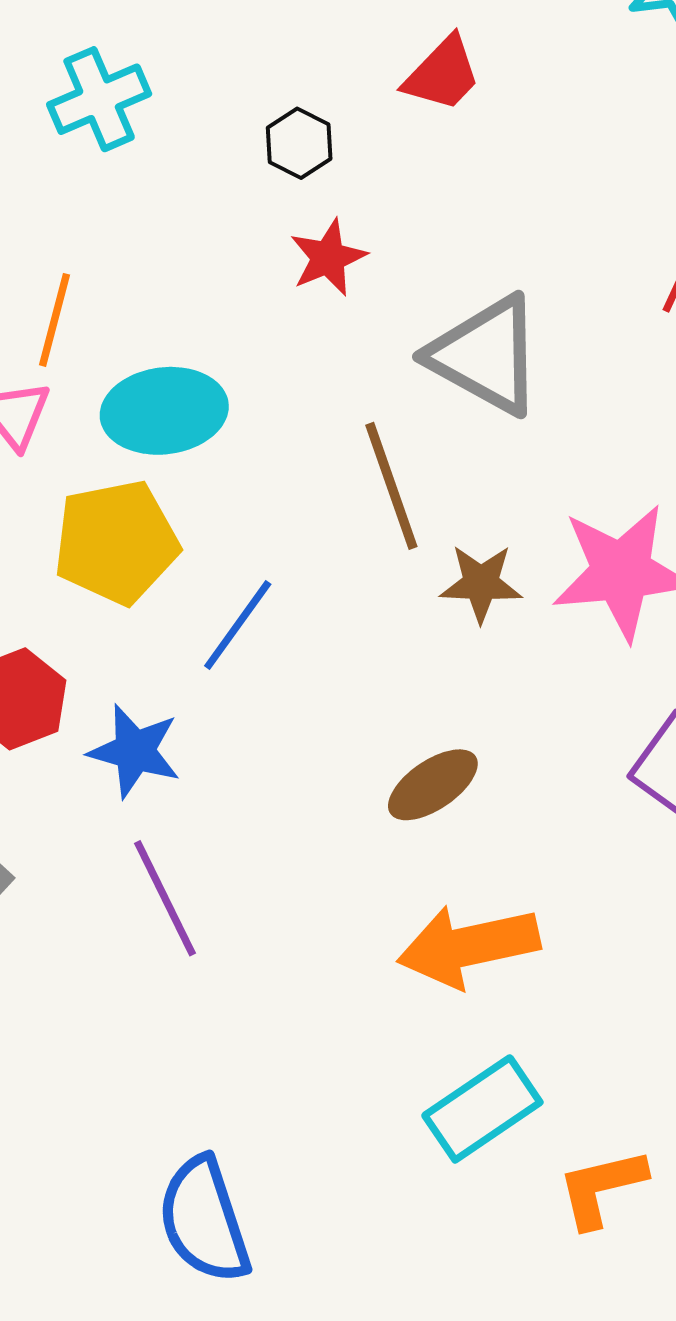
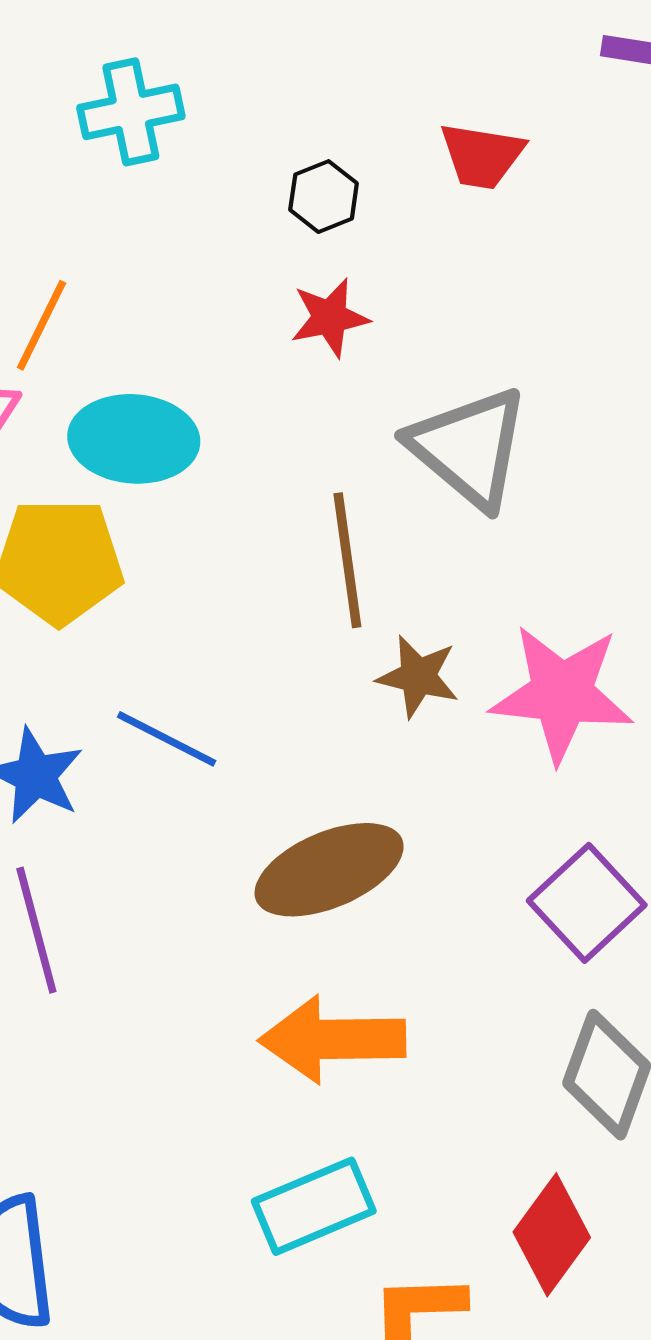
red trapezoid: (443, 74) -> (482, 156), turned 44
blue line: (238, 625) -> (167, 739), moved, turned 70
brown ellipse: (433, 785) -> (329, 870), size x1.5

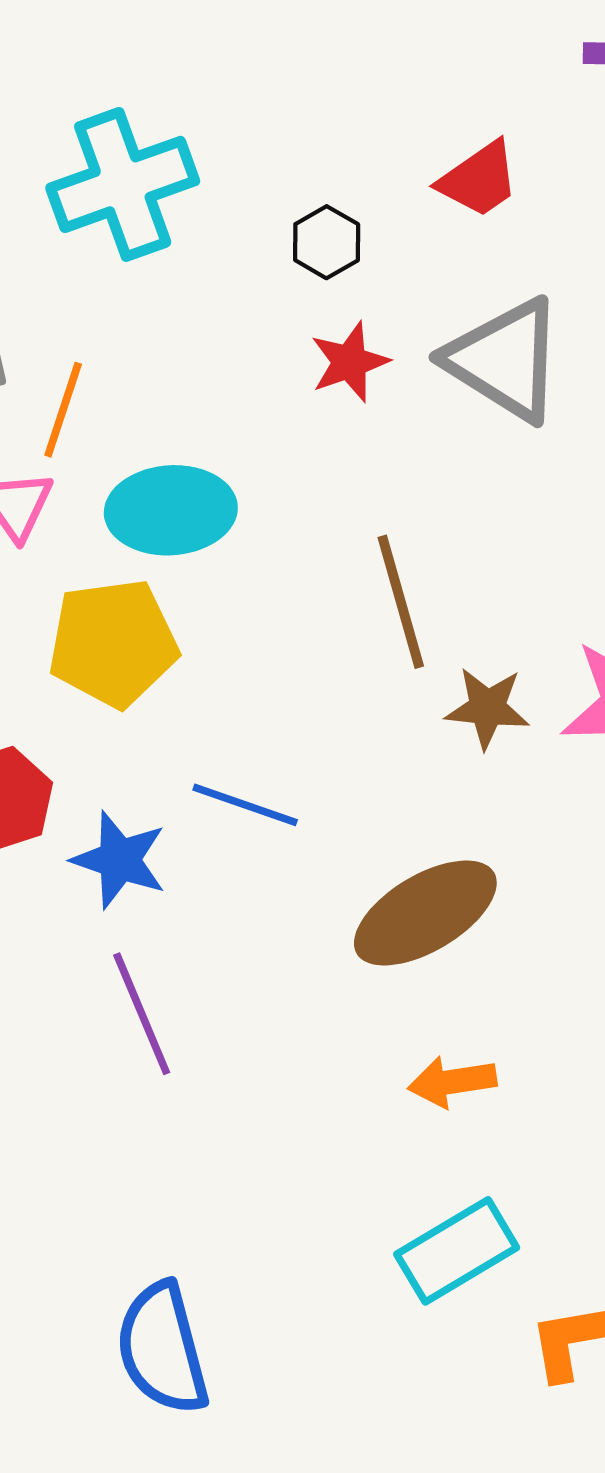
cyan cross: (131, 112) -> (123, 184), size x1.4
red trapezoid: (482, 156) -> (479, 179), turned -36
gray triangle: (469, 448) -> (505, 360), moved
orange arrow: (332, 1039) -> (452, 1082), size x0.6

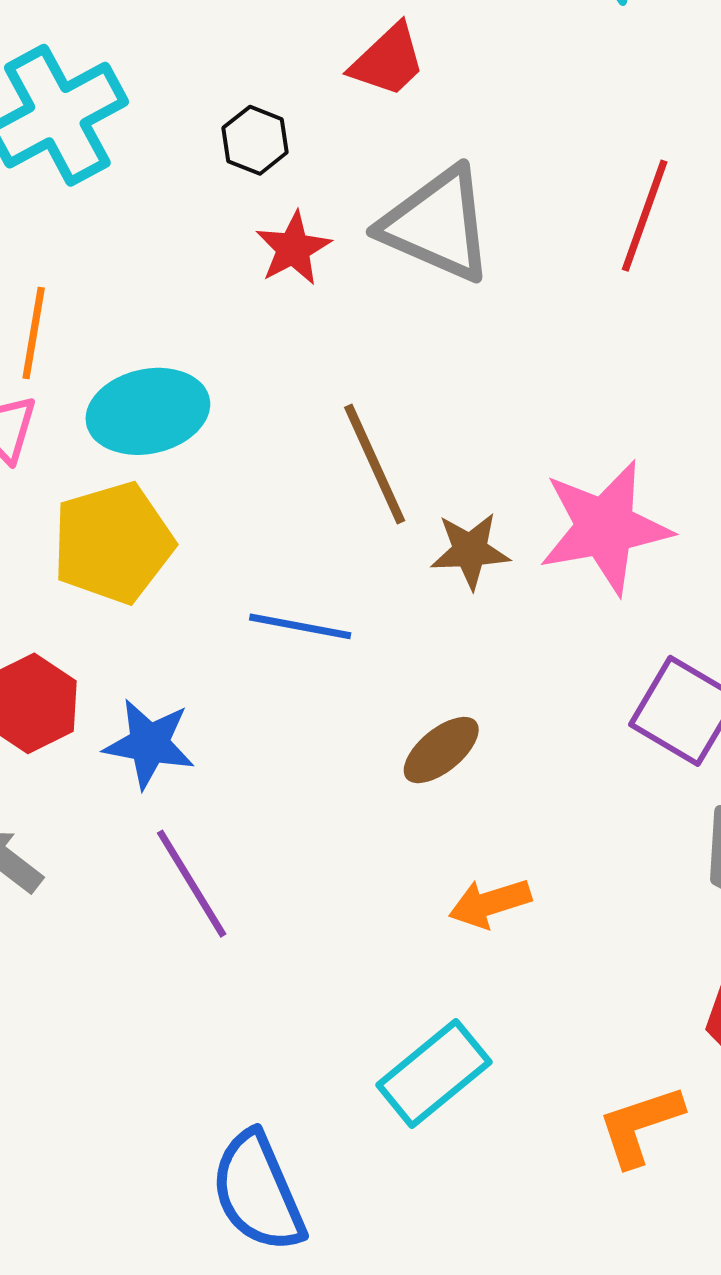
blue line: (245, 805) -> (300, 626), moved
brown ellipse: (425, 913) -> (441, 750), size x0.6
cyan rectangle: (457, 1251) -> (434, 1074), moved

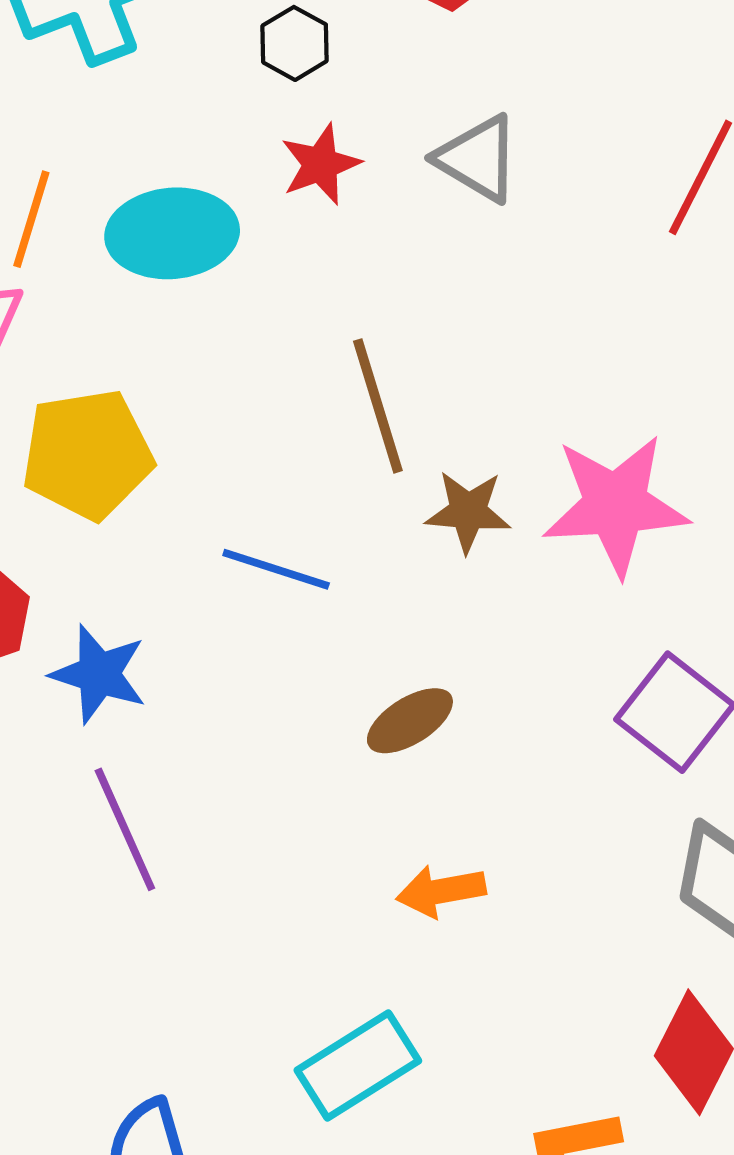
gray triangle: (437, 225) -> (478, 159), size x0.7
cyan ellipse: (148, 411) -> (172, 233), moved

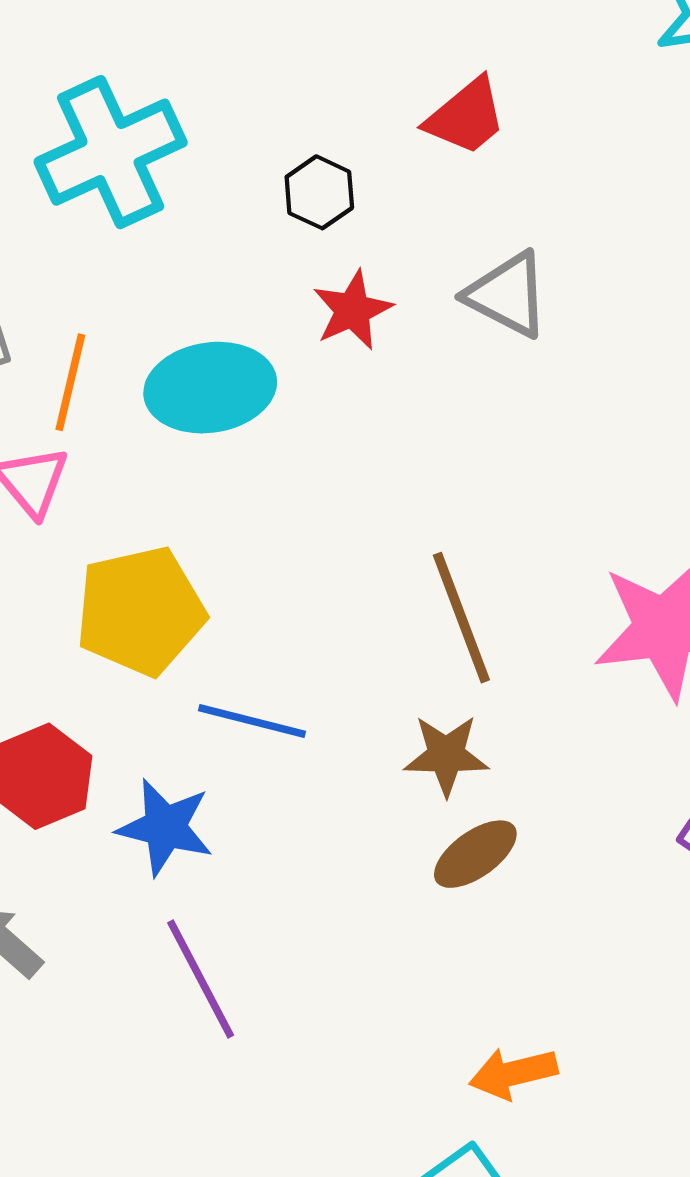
brown line: (378, 406) -> (461, 618), moved
brown star: (468, 512) -> (446, 755), moved
blue line: (276, 569) -> (252, 721), moved
orange arrow: (441, 891) -> (513, 1073), moved

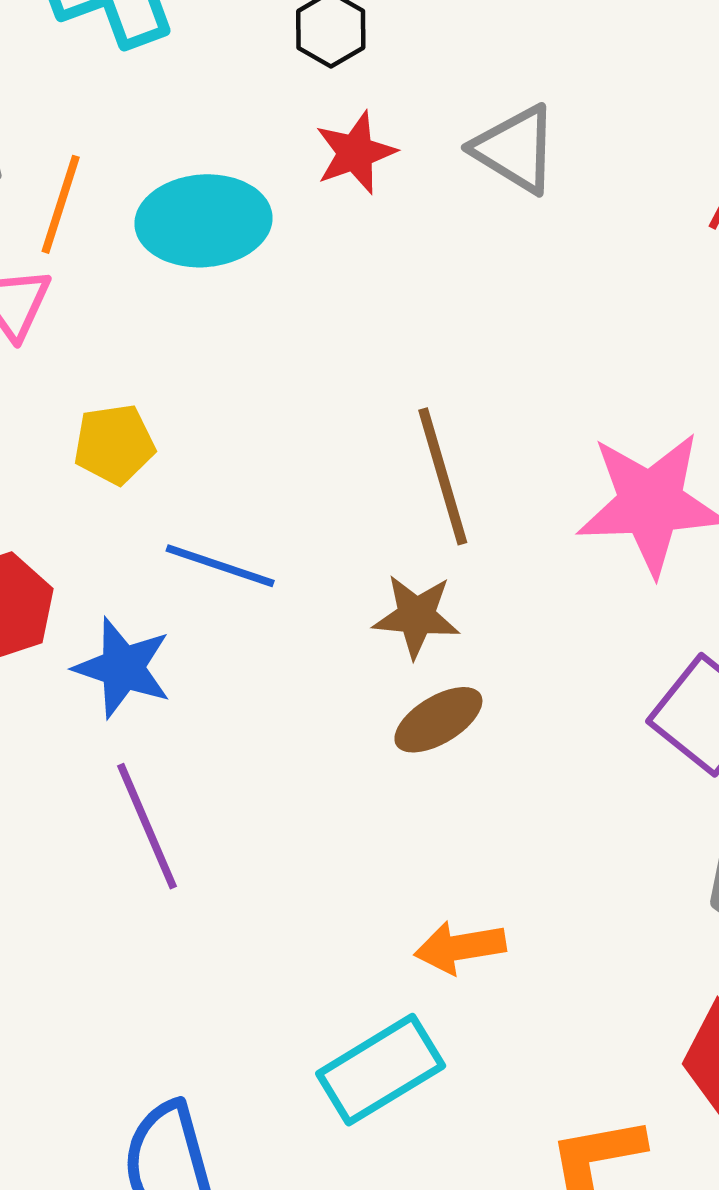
yellow pentagon: (140, 611) -> (114, 444), size x0.6

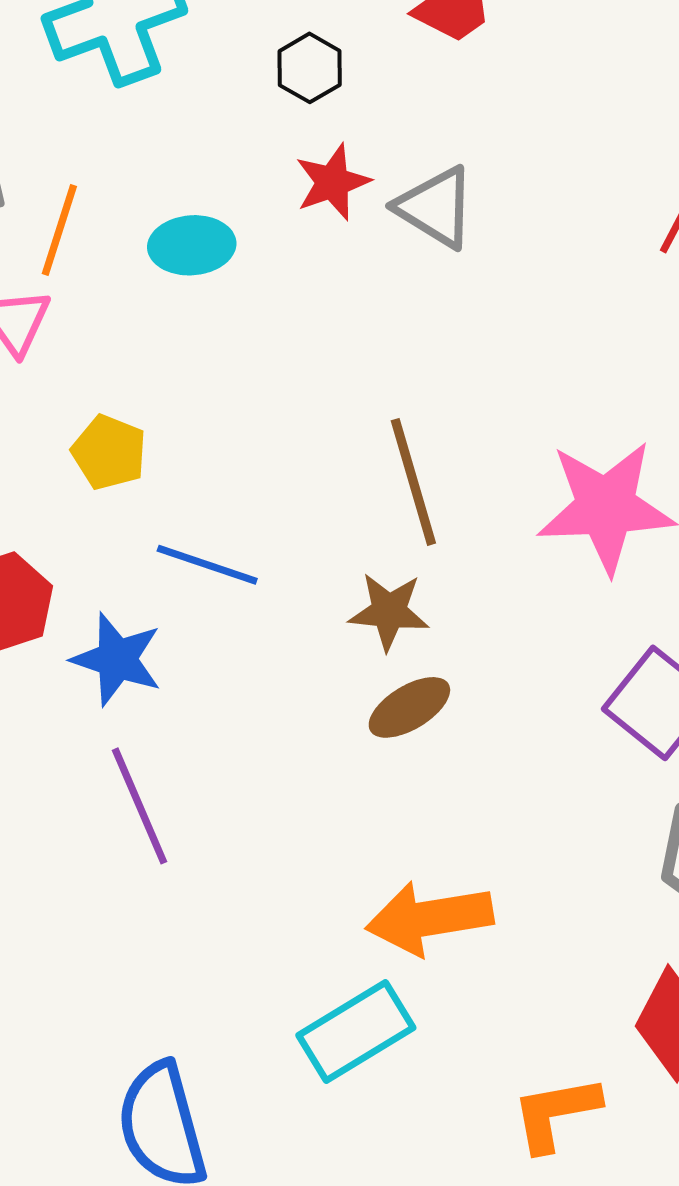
gray triangle: (515, 149) -> (436, 207), moved
cyan ellipse: (203, 221) -> (192, 245), size x0.7
yellow pentagon: (114, 444) -> (109, 452), turned 30
orange arrow: (460, 947) -> (429, 918), size x1.5

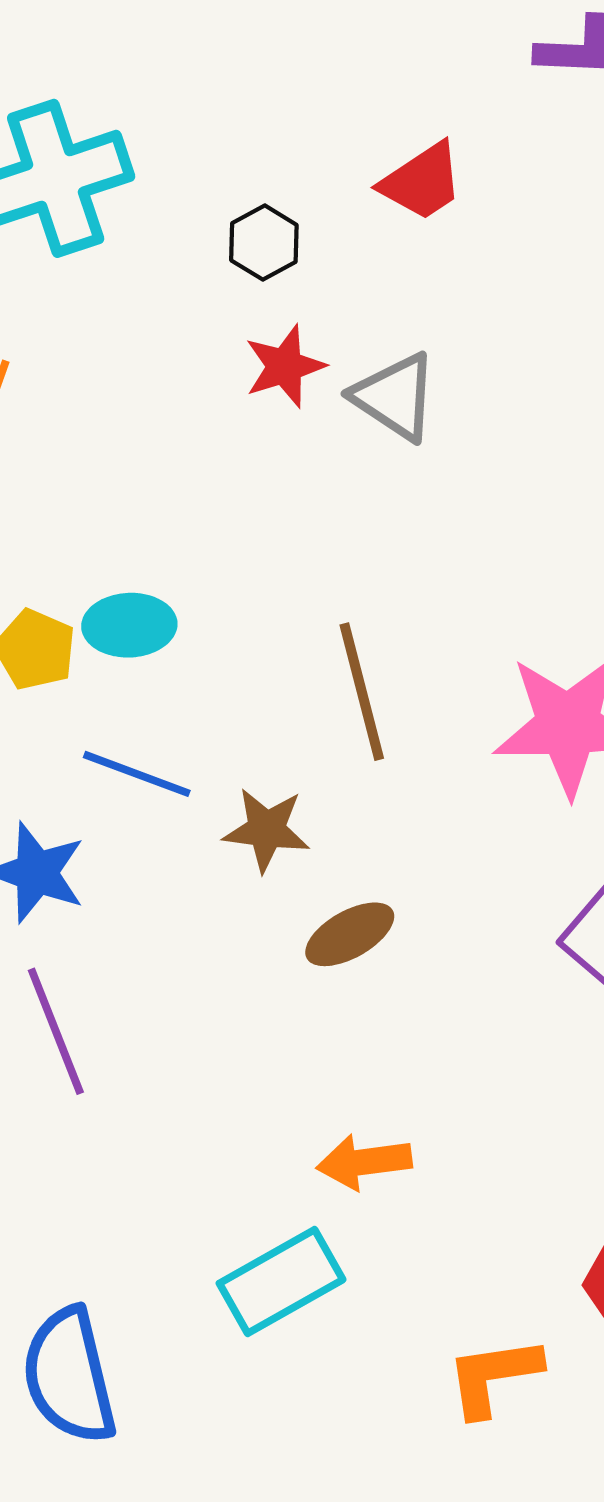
cyan ellipse: (192, 245) -> (129, 625), moved
brown star: (389, 611) -> (266, 830), moved
orange arrow: (429, 918) -> (364, 1162), size x0.7

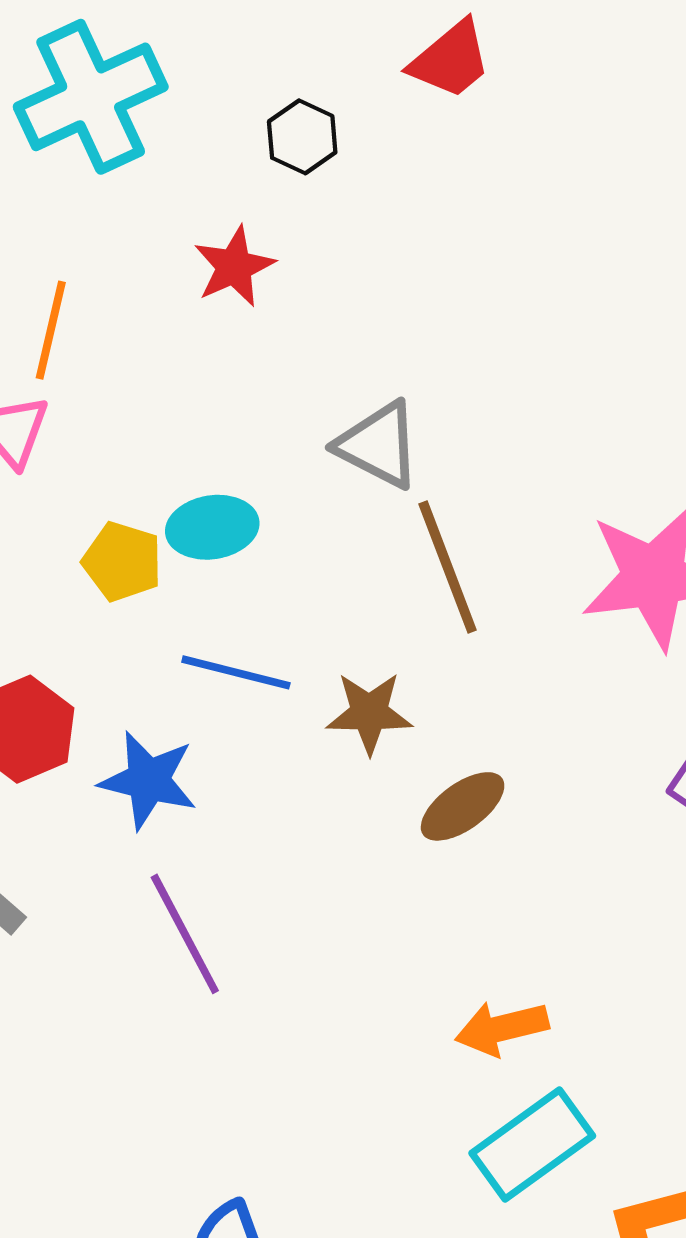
red star: (285, 366) -> (234, 267), moved
gray triangle: (395, 397) -> (379, 445), moved
cyan rectangle: (281, 1281) -> (532, 1144), moved

